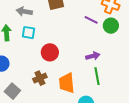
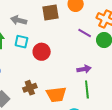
red circle: (50, 52) -> (42, 52), moved
orange trapezoid: (67, 83) -> (56, 94), turned -95

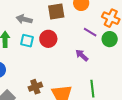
red circle: (42, 52) -> (48, 39), moved
purple arrow: (84, 69) -> (82, 55), moved, turned -128

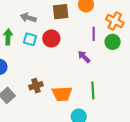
purple line: (90, 32) -> (94, 34), turned 56

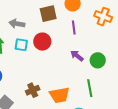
purple line: (94, 34) -> (74, 28), moved
green circle: (113, 42) -> (98, 60), moved

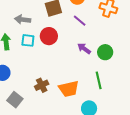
purple line: (74, 28) -> (80, 21), turned -40

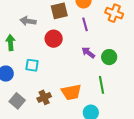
purple line: (80, 21) -> (85, 24), turned 32
cyan square: (28, 40) -> (32, 65), moved
brown cross: (42, 85) -> (44, 97), moved

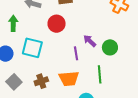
purple line: (85, 24) -> (76, 53), moved
cyan square: (32, 65) -> (32, 48), size x1.5

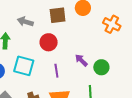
purple line: (76, 53) -> (56, 71), moved

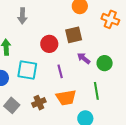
brown square: (58, 15) -> (74, 35), moved
gray arrow: (25, 22) -> (22, 16), moved, turned -98

